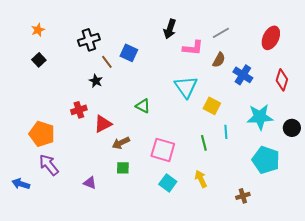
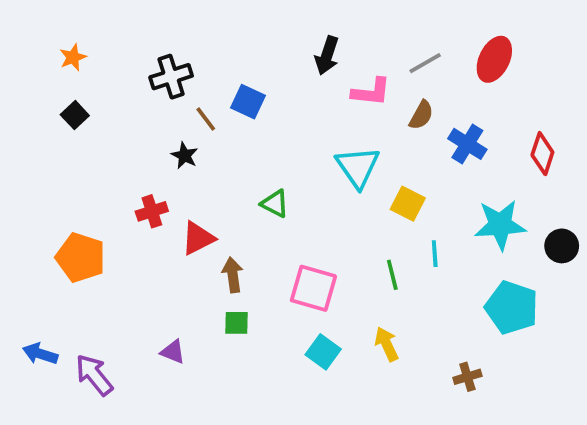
red ellipse: (271, 38) -> (494, 59), moved
brown arrow: (121, 143) -> (233, 275), turned 108
purple arrow: (49, 165) -> (94, 375), moved

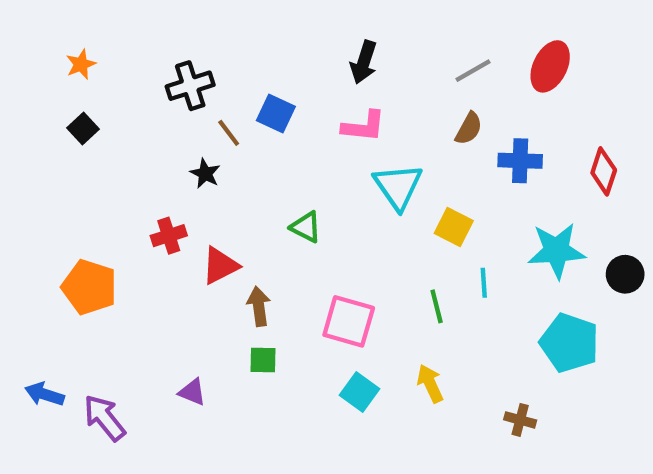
pink L-shape: (371, 92) -> (364, 126), moved
blue cross: (467, 144) -> (520, 161), turned -30
brown cross: (467, 377) -> (520, 420), turned 32

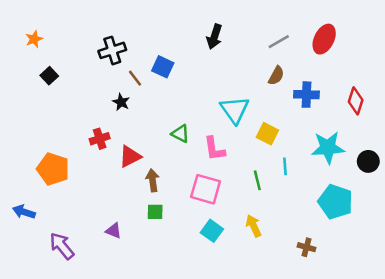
orange star: (81, 64) -> (34, 39), moved
pink L-shape: (364, 126) -> (214, 149), moved, turned 76
blue arrow: (44, 394) -> (24, 212), moved

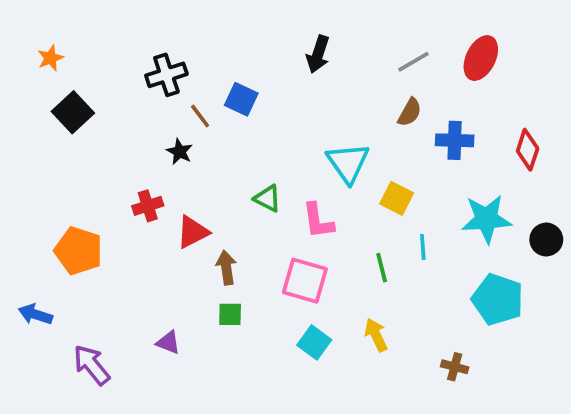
black square: (49, 76) -> (73, 112), size x1.5

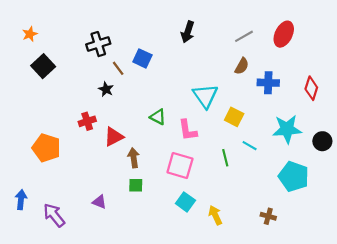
cyan line: (423, 247) -> (250, 146), turned -56
blue arrow: (35, 314) -> (21, 200), moved, turned 78
yellow arrow: (376, 335) -> (215, 215), moved

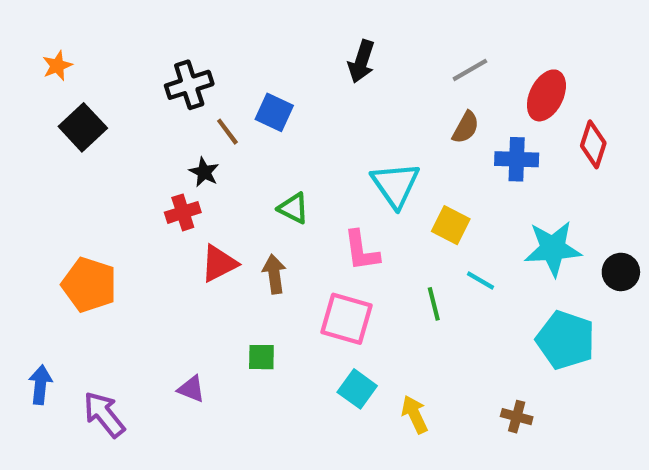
red ellipse: (284, 34) -> (546, 95), moved
red diamond: (311, 88) -> (593, 144), moved
green triangle: (158, 117) -> (293, 208), moved
red cross: (87, 121) -> (183, 212), moved
brown arrow: (134, 158) -> (274, 274), moved

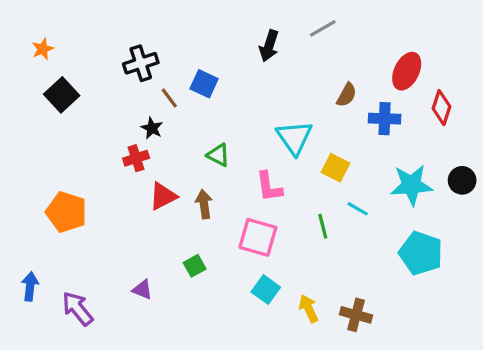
gray line: (470, 70) -> (323, 28), moved
black circle: (621, 272) -> (462, 180), moved
green square: (261, 357) -> (195, 266), turned -30
brown cross: (517, 417) -> (356, 315), moved, size x1.4

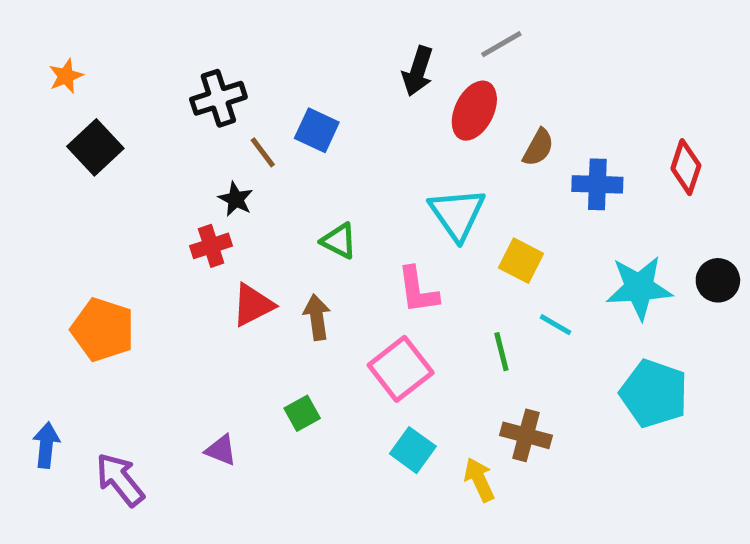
red ellipse: (407, 71) -> (474, 111), moved
pink square: (258, 237) -> (401, 369), turned 36
brown cross: (356, 315) -> (526, 435), moved

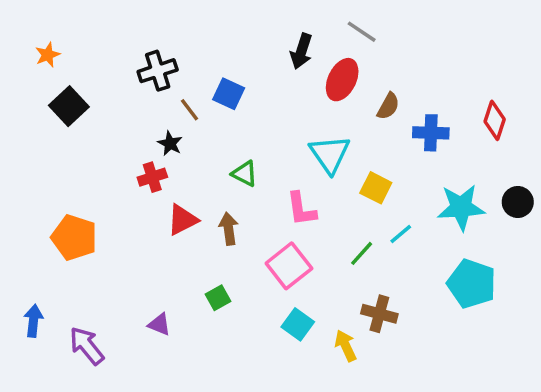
gray line: (501, 44) -> (362, 32), turned 64
cyan line: (556, 325) -> (401, 234), turned -70
green line: (501, 352) -> (362, 253), turned 56

